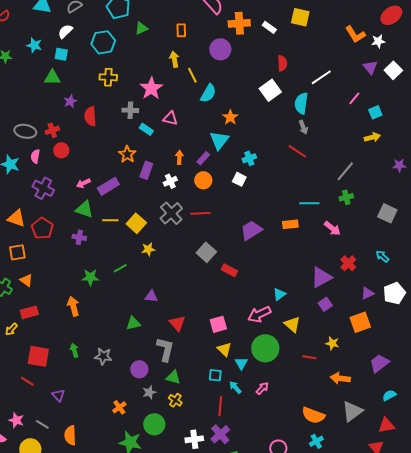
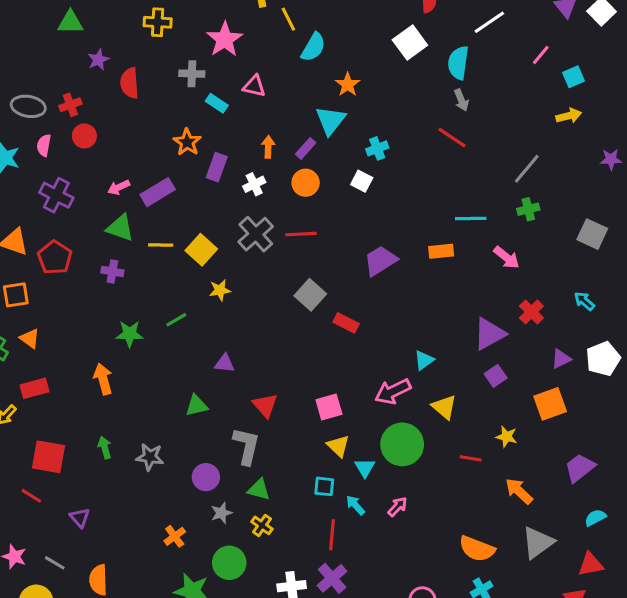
orange arrow: (340, 378) -> (519, 491), turned 36

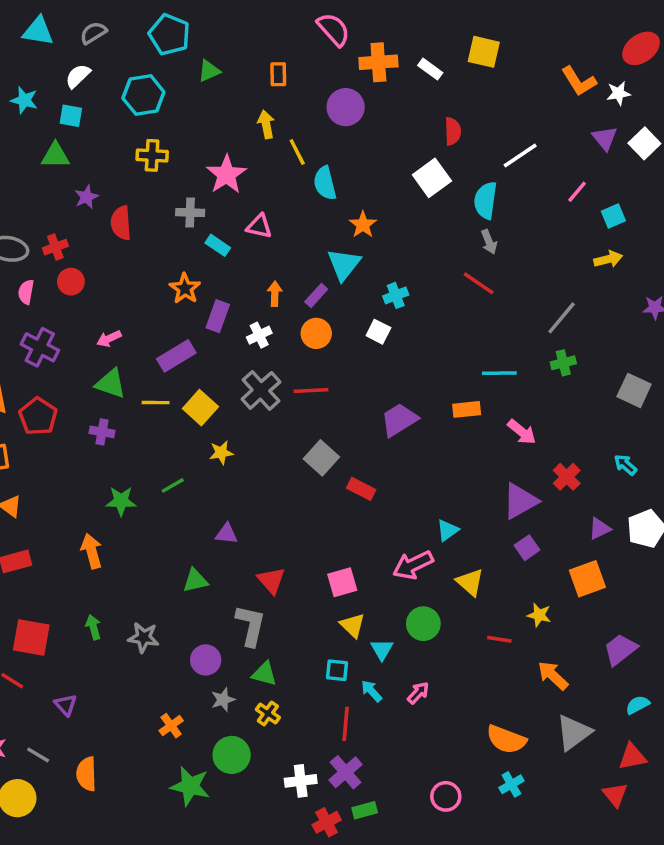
cyan semicircle: (313, 47) -> (325, 183), turned 136
purple rectangle: (158, 192) -> (176, 356), moved
pink arrow: (507, 257) -> (522, 432), moved
green circle: (402, 444) -> (423, 624), size x0.7

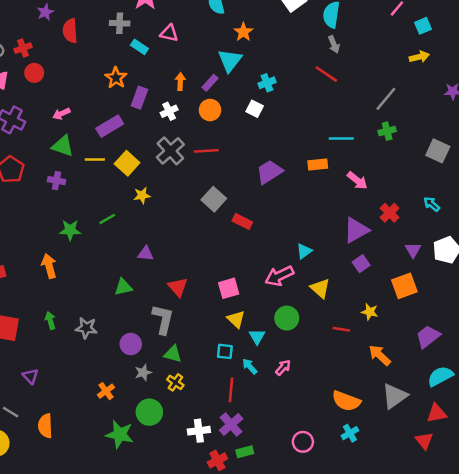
purple triangle: (600, 529) -> (413, 250), turned -35
cyan semicircle: (638, 705) -> (440, 376), size x1.5

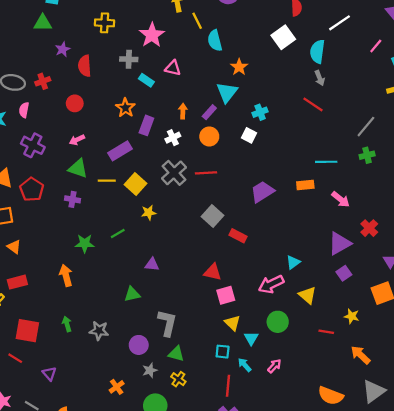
red circle: (34, 73) -> (75, 103), moved
red triangle: (178, 287) -> (213, 272), moved, turned -36

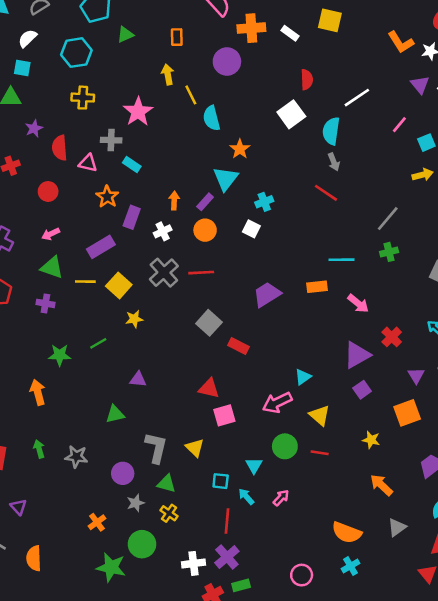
pink triangle: (173, 68) -> (88, 163), moved
yellow triangle: (232, 323) -> (195, 448), moved
red line: (326, 332) -> (320, 453), moved
gray triangle: (374, 391) -> (397, 527), size x0.7

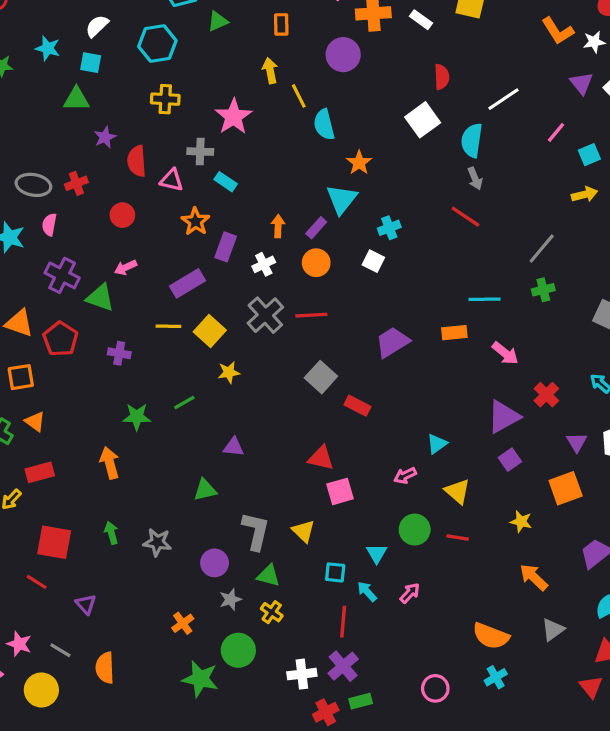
green triangle: (52, 267) -> (100, 298), moved
pink arrow: (277, 403) -> (405, 476), size x0.6

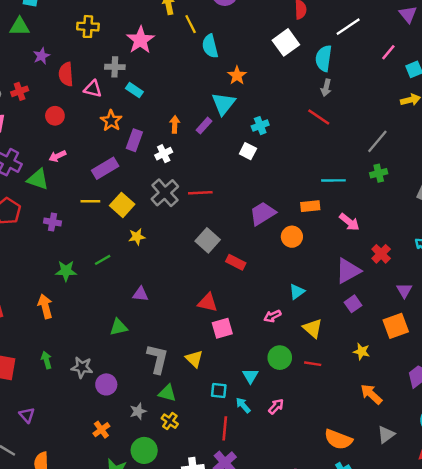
gray arrow: (475, 179) -> (326, 88), turned 35
orange circle: (316, 263) -> (292, 237), moved
purple circle: (215, 563) -> (106, 384), moved

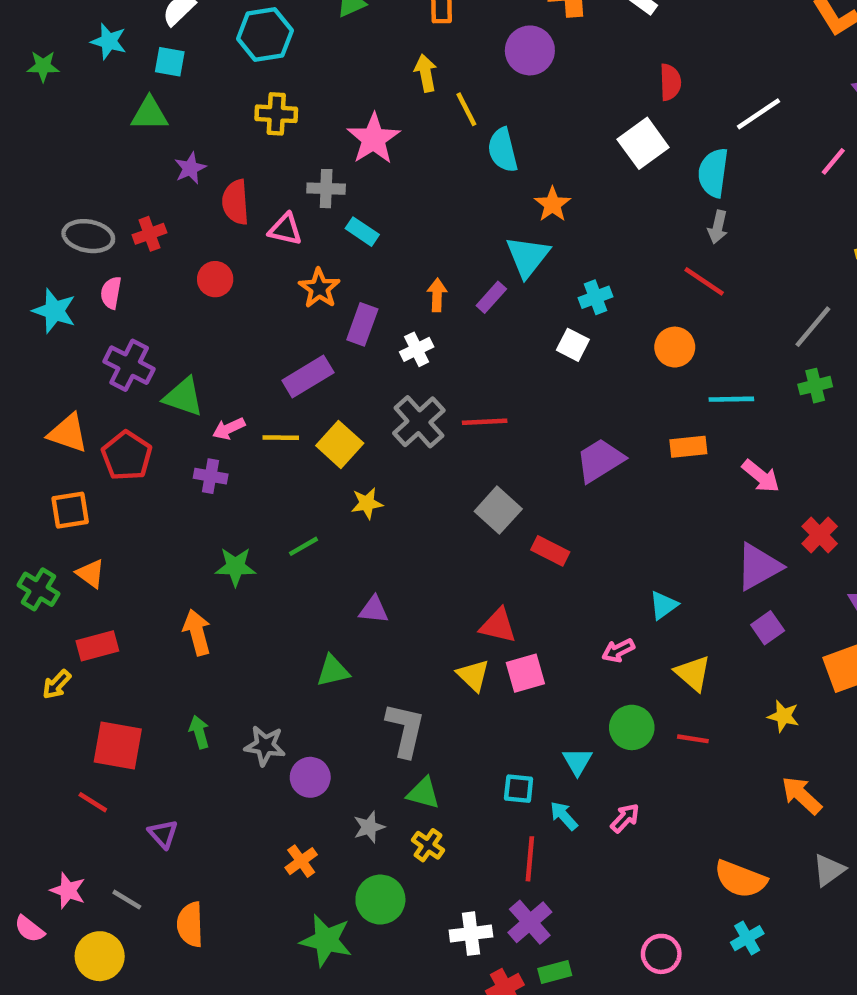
pink arrow: (57, 156) -> (229, 429), moved
orange circle: (292, 237) -> (675, 347), moved
yellow triangle: (194, 359) -> (473, 675), moved

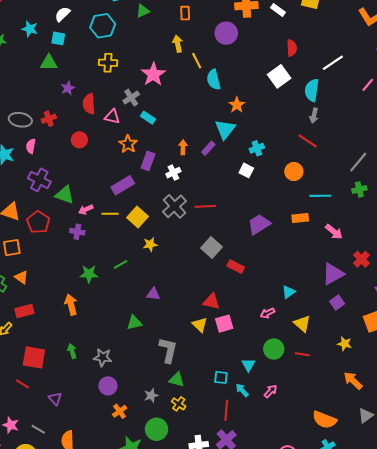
gray cross: (326, 189) -> (131, 98), turned -35
purple circle: (310, 777) -> (108, 386), moved

